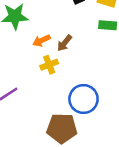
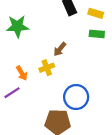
orange arrow: (42, 41) -> (22, 73), moved, turned -96

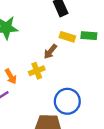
yellow rectangle: (96, 13) -> (67, 37), moved

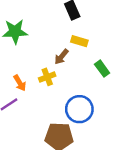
green rectangle: (89, 36) -> (102, 69), moved, turned 49

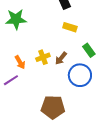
brown arrow: (61, 57) -> (61, 58), moved
blue circle: (79, 109) -> (80, 75), moved

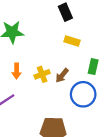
green rectangle: (89, 50) -> (93, 67), turned 48
orange arrow: (20, 62) -> (17, 71), moved, turned 32

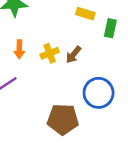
green rectangle: (93, 67) -> (110, 28), moved
blue circle: (83, 94) -> (99, 93), moved

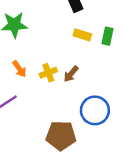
green rectangle: (110, 28) -> (107, 36), moved
orange arrow: (19, 49) -> (19, 69), turned -36

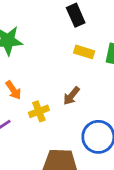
yellow cross: (48, 73) -> (39, 111), moved

